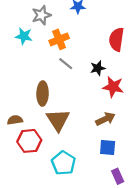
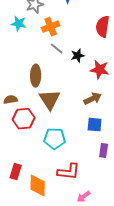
black star: (98, 68) -> (78, 56), moved
cyan pentagon: (63, 163) -> (55, 139), turned -30
purple rectangle: (118, 176) -> (104, 151), turned 32

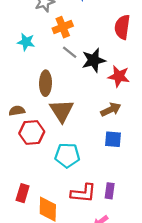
cyan star: (19, 24) -> (26, 42), moved
black star: (78, 56) -> (94, 60), size x1.5
purple rectangle: (104, 151) -> (110, 191), moved

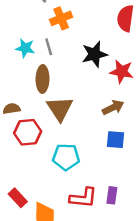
cyan star: (26, 42) -> (25, 48), moved
gray line: (70, 52) -> (49, 47), moved, turned 35
red rectangle: (23, 193) -> (18, 198), turned -60

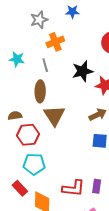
cyan star: (25, 48) -> (17, 59), moved
cyan pentagon: (66, 157) -> (34, 164), moved

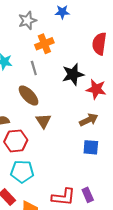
brown ellipse: (40, 91) -> (29, 96), turned -45
brown triangle: (54, 116) -> (43, 121), size x0.7
purple rectangle: (97, 186) -> (88, 195), turned -32

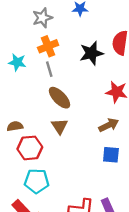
orange cross: (44, 44) -> (48, 46), moved
black star: (73, 74) -> (91, 53), moved
brown ellipse: (29, 96) -> (59, 98), moved

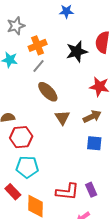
gray star: (42, 18) -> (16, 26), moved
gray line: (49, 69) -> (39, 66), turned 56
brown triangle: (59, 126) -> (62, 118), moved

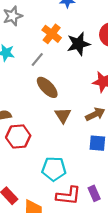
orange cross: (38, 45) -> (52, 34), moved, turned -30
cyan pentagon: (27, 167) -> (54, 169), moved

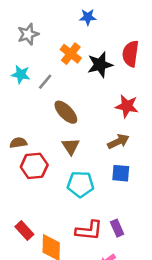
gray line: (37, 59) -> (45, 82), moved
brown triangle: (63, 115) -> (71, 146), moved
cyan pentagon: (54, 169) -> (80, 184), moved

